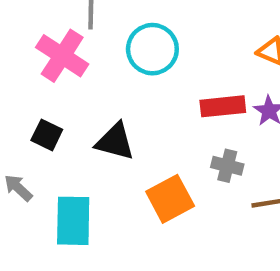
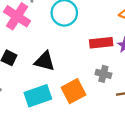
cyan rectangle: (73, 221) -> (38, 96), moved, turned 70

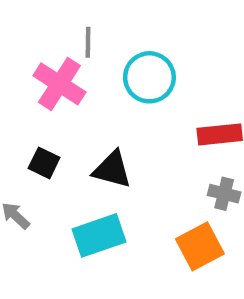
orange square: (73, 91) -> (200, 246), moved

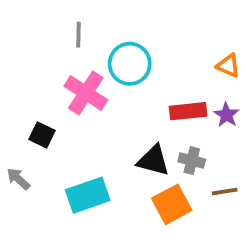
pink cross: (59, 84) -> (86, 93), moved
black triangle: (112, 170) -> (153, 161), moved

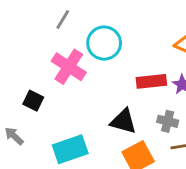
gray line: (79, 35) -> (63, 19), turned 30
gray cross: (192, 161) -> (168, 121), moved

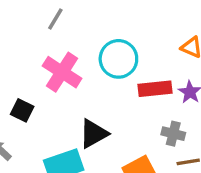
cyan circle: (104, 43) -> (118, 59), moved
black triangle: (123, 121) -> (94, 134), moved, turned -44

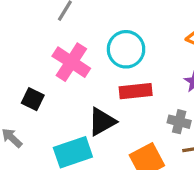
red rectangle: (155, 89) -> (136, 91), moved

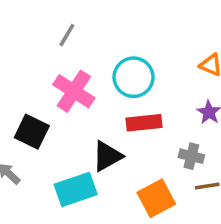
black square: (33, 99) -> (32, 132), size x1.4

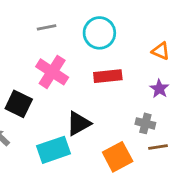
gray line: (67, 35) -> (47, 27), turned 48
cyan circle: (134, 77) -> (99, 33), moved
red rectangle: (144, 123) -> (108, 76), moved

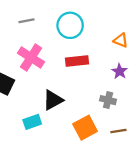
brown line: (158, 147) -> (118, 131), moved
cyan rectangle: (54, 150) -> (32, 122), size x0.7

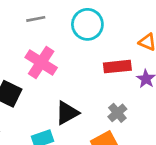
red rectangle: (77, 61) -> (117, 67), moved
gray cross: (108, 100) -> (117, 113), moved, turned 35

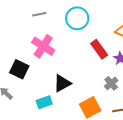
red rectangle: (117, 67) -> (99, 49), turned 60
gray cross: (117, 113) -> (111, 83), moved

